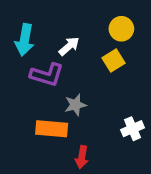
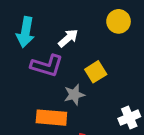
yellow square: (113, 60) -> (96, 72), moved

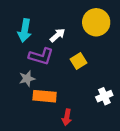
yellow circle: (119, 21) -> (96, 22), size x1.5
gray star: (74, 95) -> (27, 79), moved

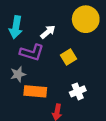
white cross: (104, 96) -> (78, 91), moved

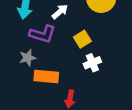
white cross: (78, 91) -> (92, 63), moved

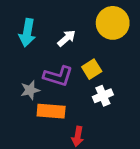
purple L-shape: (42, 34) -> (58, 76), moved

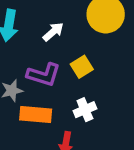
white cross: (103, 96) -> (85, 110), moved

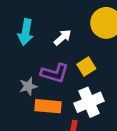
white cross: (85, 110) -> (89, 102), size x1.5

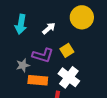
white cross: (89, 102) -> (69, 77), turned -30

